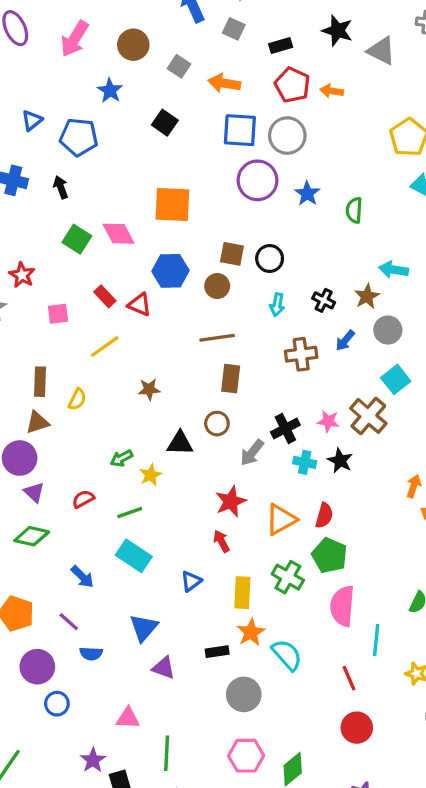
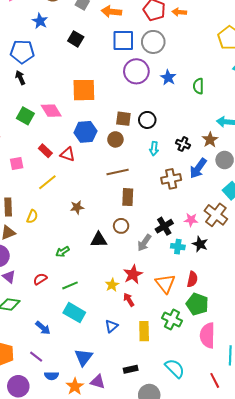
black arrow: (61, 187) -> (20, 78), moved
blue arrow: (345, 340) -> (198, 168), size x1.5
yellow star: (151, 475) -> (112, 285), moved
orange triangle: (281, 520) -> (165, 284), turned -35
orange star: (251, 632) -> (75, 386), moved

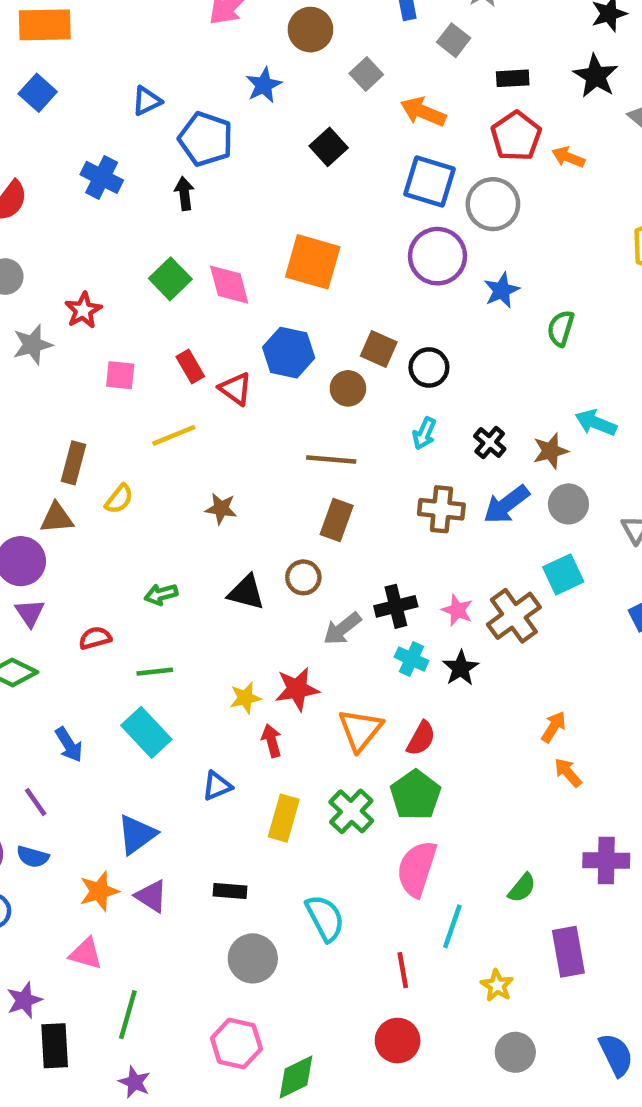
blue semicircle: (52, 376) -> (33, 857), moved

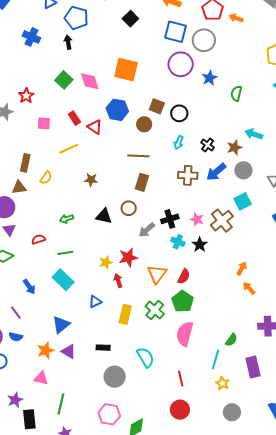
cyan line: (452, 926) -> (216, 360), moved

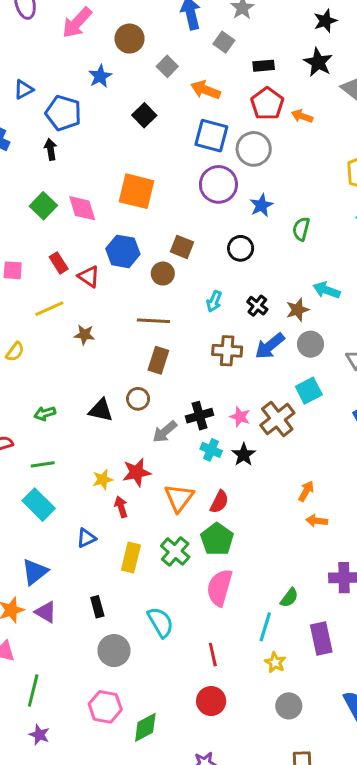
black circle: (179, 113) -> (241, 248), moved
brown star: (91, 180) -> (84, 335), moved
orange arrow: (249, 288) -> (317, 521), turned -40
black rectangle: (103, 348) -> (97, 607), turned 72

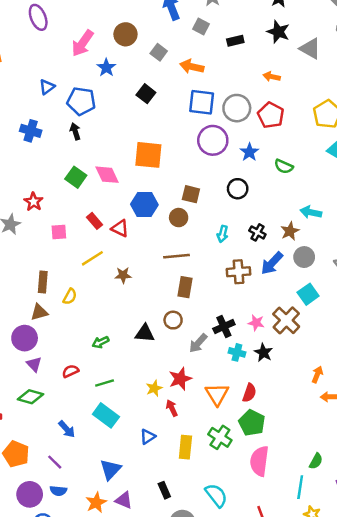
pink arrow: (77, 23) -> (83, 43), moved
red pentagon: (267, 104) -> (271, 115), moved
green semicircle: (301, 229) -> (284, 166), turned -72

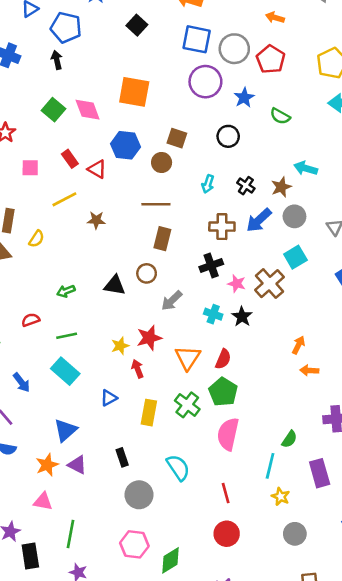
black cross: (224, 326) -> (211, 265), moved

